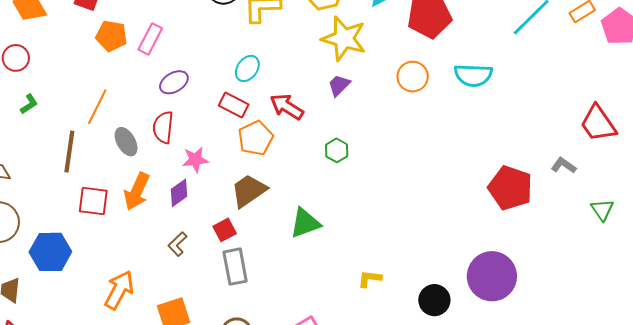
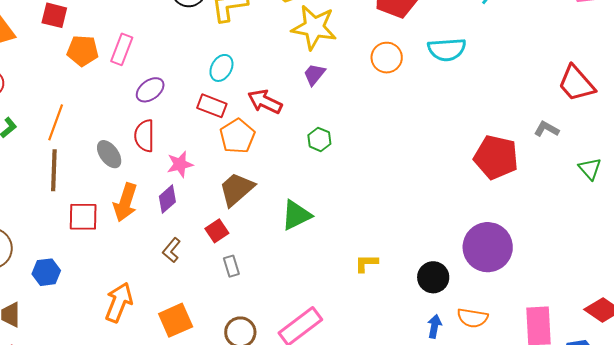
orange line: (97, 107) -> (56, 122), moved
blue hexagon: (50, 252) -> (46, 272), size x0.7
gray rectangle: (235, 267) -> (231, 266), size x0.6

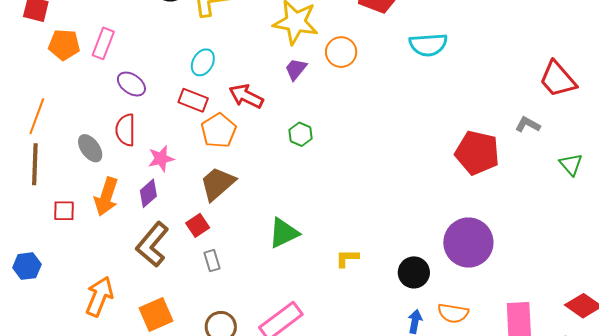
orange circle: (387, 58) -> (341, 52), moved
purple ellipse: (150, 90) -> (131, 84), turned 72
green triangle: (296, 215) -> (284, 233), moved
red square: (83, 217) -> (64, 211), size x0.7
brown L-shape: (172, 250) -> (152, 244), size x1.8

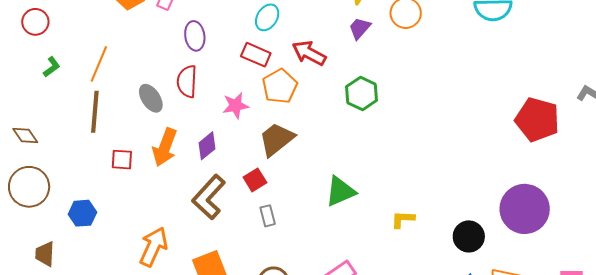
purple ellipse: (131, 84) -> (195, 36), turned 44
green hexagon: (300, 134) -> (362, 93), size x1.4
pink star: (161, 159) -> (236, 106), moved

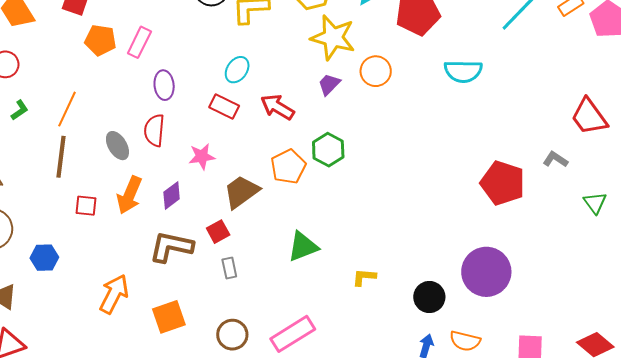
orange pentagon: (280, 86) -> (288, 167), moved
brown L-shape: (209, 197) -> (171, 247), turned 57

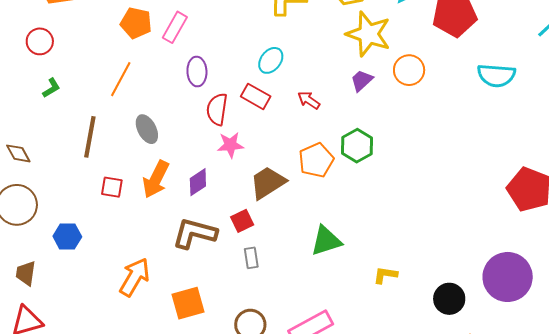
red arrow: (277, 107) -> (309, 100), size x0.7
orange line: (67, 109) -> (121, 79), moved
red semicircle: (154, 130) -> (217, 109), moved

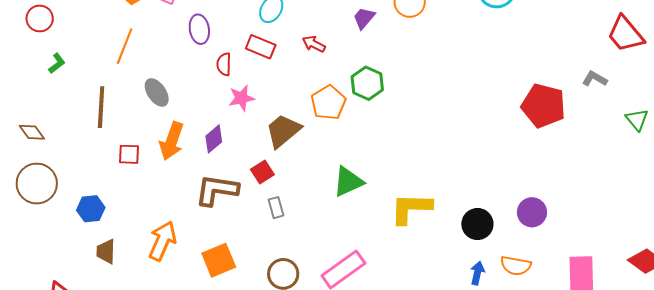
red semicircle: (217, 109) -> (224, 64), size x0.7
brown trapezoid: (26, 273) -> (106, 251), moved
yellow L-shape: (385, 275) -> (411, 208), size x1.8
purple circle: (508, 277) -> (532, 212), moved, size x0.6

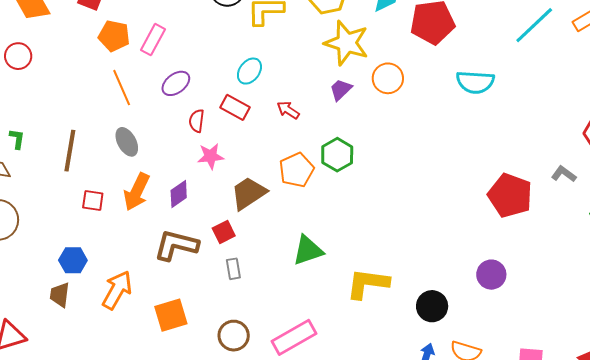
purple ellipse: (199, 29) -> (176, 83), turned 56
orange line: (125, 46) -> (122, 88), moved, turned -51
green L-shape: (57, 63) -> (17, 139), moved, turned -50
blue hexagon: (91, 209) -> (73, 260), moved
purple circle: (532, 212) -> (491, 275), moved

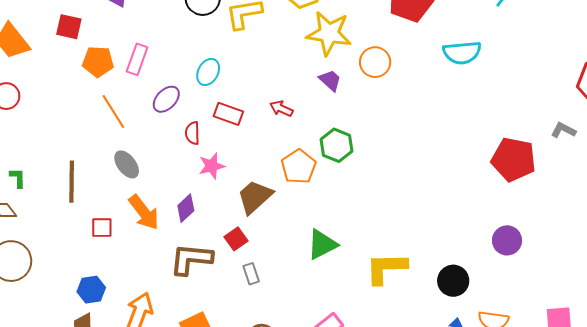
cyan ellipse: (249, 71) -> (208, 72), moved
purple trapezoid: (341, 90) -> (330, 80), turned 95
orange arrow: (137, 192) -> (144, 212), turned -54

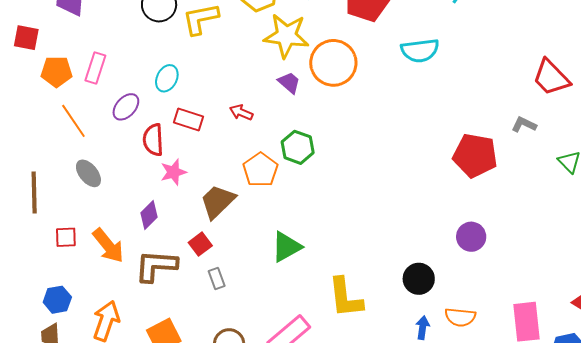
orange circle: (375, 62) -> (333, 63), size x1.5
red semicircle: (192, 133) -> (153, 140), size x1.4
orange arrow: (144, 212) -> (108, 246), moved
yellow L-shape: (386, 268) -> (345, 298), moved, turned -93

